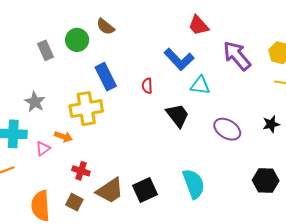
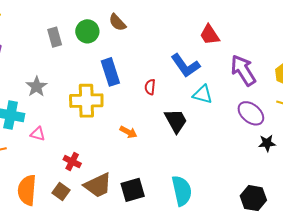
purple ellipse: (227, 129) -> (251, 113), moved
orange arrow: (63, 137) -> (128, 132), moved
pink triangle: (43, 149) -> (38, 134), turned 42

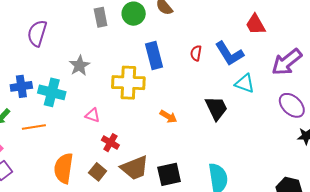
purple arrow: (243, 70) -> (287, 62), turned -100
red semicircle: (150, 87) -> (196, 53), moved
pink triangle: (38, 134) -> (93, 115), moved

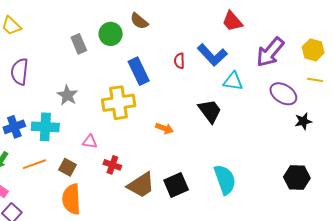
brown square: (98, 172) -> (67, 167), moved

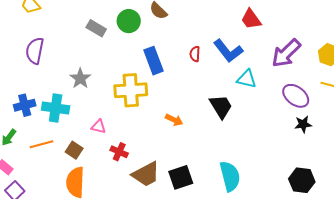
gray rectangle: (79, 44) -> (96, 28), turned -42
black star: (303, 121) -> (303, 124), moved

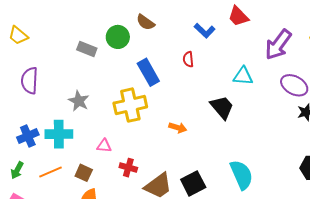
blue L-shape: (228, 51) -> (205, 31), moved, size x0.7

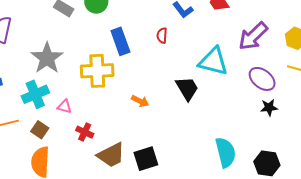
cyan triangle: (243, 76) -> (213, 61), size x1.5
gray star: (79, 101) -> (47, 58), size x1.5
cyan cross: (59, 134) -> (35, 94), moved, turned -32
cyan semicircle: (242, 175) -> (226, 152), moved

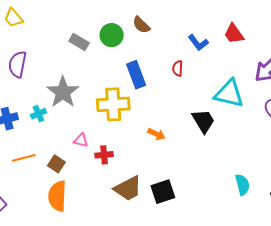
cyan cross: (35, 94) -> (38, 114), moved, size x0.6
red cross: (85, 132) -> (104, 155), moved, turned -30
cyan semicircle: (226, 152) -> (242, 185), size x0.7

